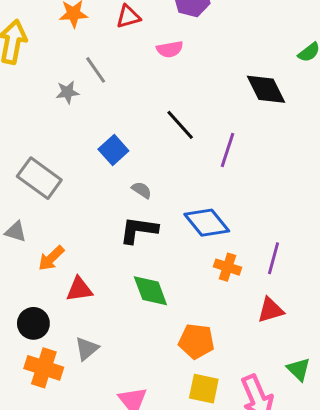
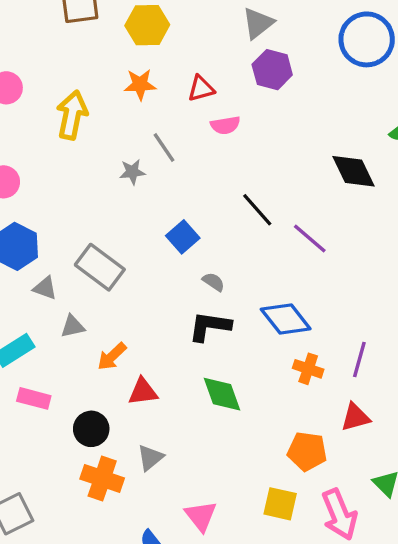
pink semicircle: (170, 49) -> (225, 125), moved
purple line: (228, 150) -> (310, 238), turned -68
gray triangle: (16, 232) -> (73, 326), turned -30
orange pentagon: (196, 341) -> (307, 451), moved

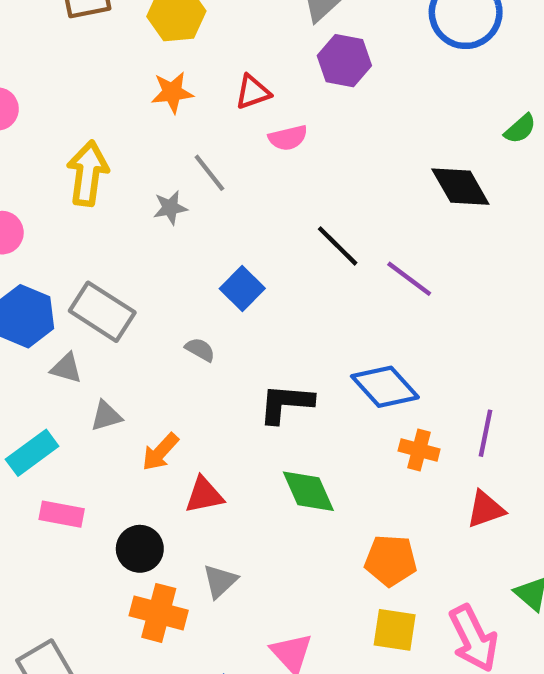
yellow arrow: (72, 115) -> (88, 173), moved
gray rectangle: (100, 267) -> (102, 312), moved
gray semicircle: (213, 282) -> (200, 350), moved
orange pentagon: (307, 451) -> (391, 560), moved

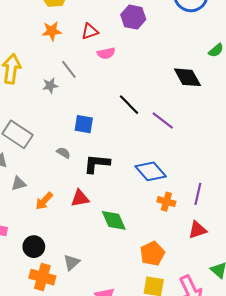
blue square: (242, 288) -> (84, 124), turned -36
black L-shape: (286, 403) -> (97, 164), moved
red triangle: (204, 495) -> (80, 198), moved
orange pentagon: (391, 560) -> (152, 254), turned -30

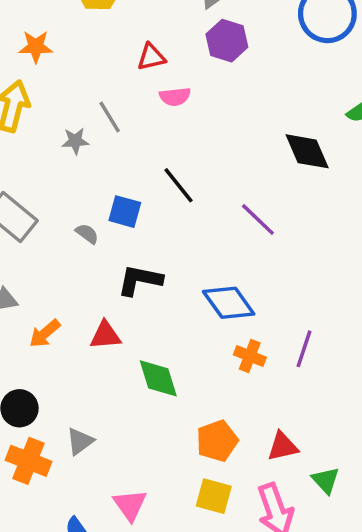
orange star: (52, 31) -> (36, 47), moved
black line: (129, 105) -> (178, 185), moved
gray semicircle: (63, 153) -> (87, 234), moved
red triangle: (197, 230) -> (283, 446), moved

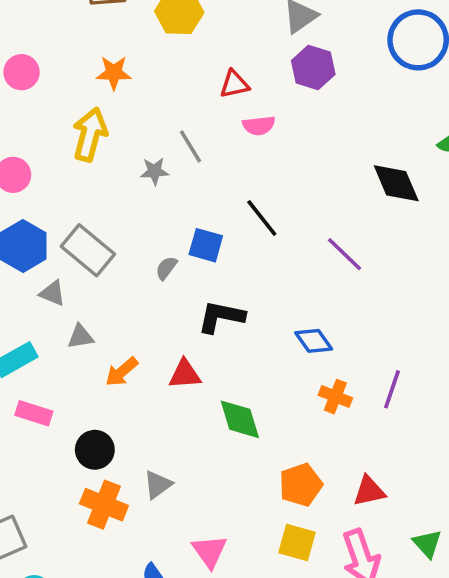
gray semicircle: (87, 234) -> (166, 268), turned -90
blue diamond: (229, 303) -> (314, 341), size x0.7
green triangle: (326, 480) -> (427, 544), moved

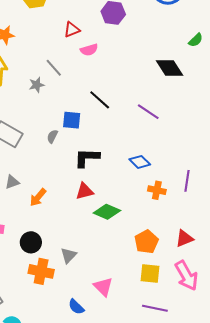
red triangle: (185, 374) -> (85, 191), moved
green diamond: (240, 419) -> (107, 212), turned -40

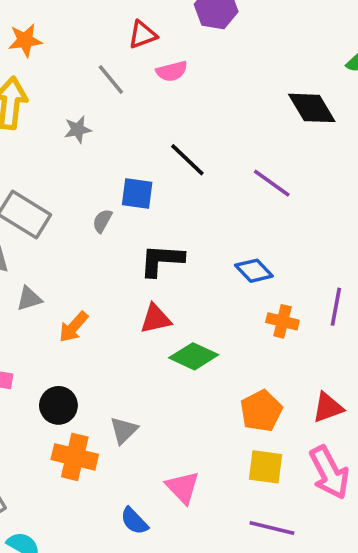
gray line: (54, 68) -> (111, 79), moved

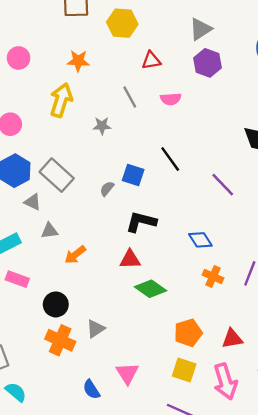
red triangle: (143, 35) -> (151, 60), moved

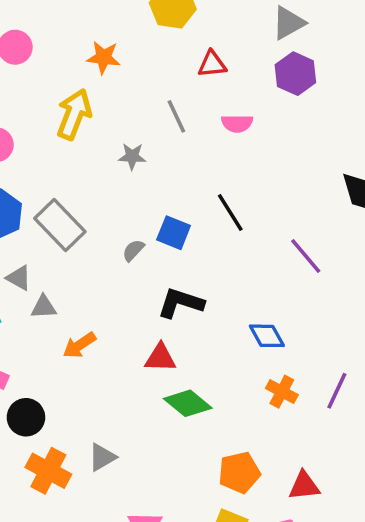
gray triangle: (33, 202) -> (19, 278), moved
black circle: (56, 304) -> (26, 417), moved

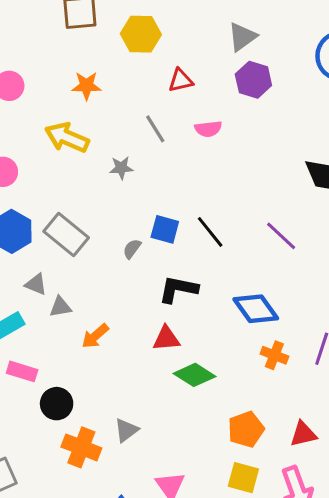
yellow arrow: (74, 114) -> (67, 138), turned -81
black line: (230, 213) -> (210, 232), moved
blue diamond: (267, 336) -> (256, 309), size x1.4

